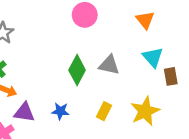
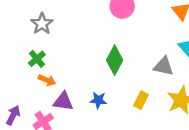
gray triangle: (109, 65) -> (164, 66), moved

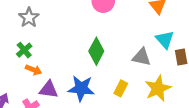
blue star: (98, 100) -> (81, 88), size x1.6

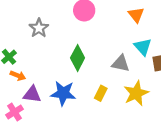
gray star: (29, 18) -> (39, 28), moved

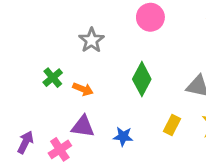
orange arrow: (18, 76) -> (83, 89), moved
blue star: (63, 93) -> (123, 136), moved, size x0.6

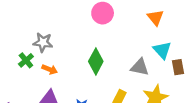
gray star: (91, 40) -> (43, 42), moved, turned -30

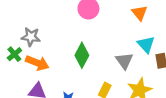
gray triangle: (140, 67) -> (124, 61), turned 42
orange arrow: (50, 69) -> (37, 63), size x1.5

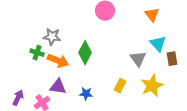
green cross: (14, 54) -> (37, 53), turned -32
green diamond: (82, 55) -> (85, 53), moved

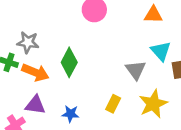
orange triangle: (152, 15) -> (153, 15), turned -49

